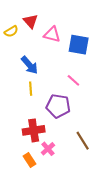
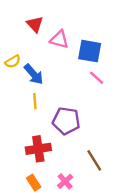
yellow semicircle: (11, 31) -> (13, 61), moved
pink line: (73, 80) -> (97, 78), moved
pink cross: (48, 149) -> (65, 181), moved

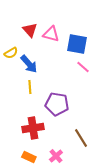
red triangle: (35, 24) -> (30, 30), moved
orange rectangle: (34, 183) -> (29, 157), turned -32

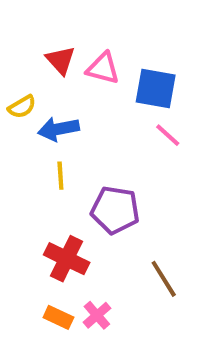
blue arrow: (29, 64) -> (58, 129), turned 120
red cross: (33, 128) -> (67, 259), turned 35
pink cross: (56, 156) -> (97, 315), moved

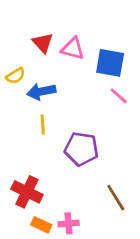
red cross: (67, 259) -> (27, 192), moved
pink cross: (97, 315) -> (69, 223), turned 36

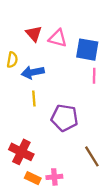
yellow semicircle: (15, 76) -> (12, 60), turned -49
pink line: (119, 96) -> (94, 76), turned 49

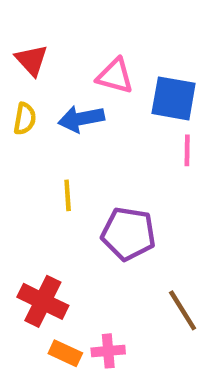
red triangle: (34, 34) -> (32, 60), moved
blue arrow: (33, 72) -> (81, 119), moved

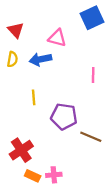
blue square: (174, 98) -> (92, 18), moved, turned -35
red cross: (43, 301) -> (21, 150), turned 30
brown line: (183, 310) -> (91, 137), moved, turned -35

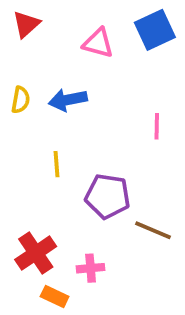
red triangle: (16, 30) -> (26, 24), moved, turned 30
pink triangle: (57, 38) -> (98, 43), moved
pink cross: (54, 175) -> (91, 268), moved

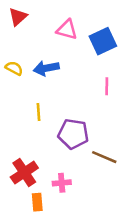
blue square: (155, 30) -> (103, 41), moved
yellow semicircle: (21, 100) -> (14, 68), turned -72
orange rectangle: (55, 297) -> (37, 202), turned 60

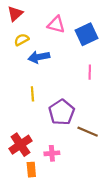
yellow semicircle: (14, 68) -> (22, 40), moved, turned -56
purple pentagon: (73, 134) -> (62, 112), turned 30

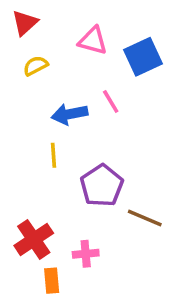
blue arrow: (39, 57) -> (70, 114), moved
pink line: (90, 72) -> (111, 102), moved, turned -32

